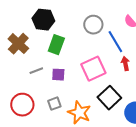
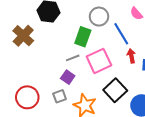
green rectangle: (56, 45) -> (83, 37), moved
gray line: (36, 71) -> (73, 58), moved
purple square: (58, 75) -> (68, 77), moved, turned 32

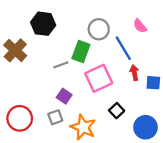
gray line: (73, 58) -> (61, 65), moved
black square: (115, 90) -> (117, 111), size x0.6

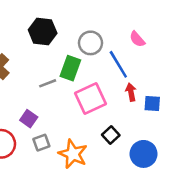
black hexagon: (43, 24) -> (43, 32), moved
purple square: (64, 96) -> (29, 119), moved

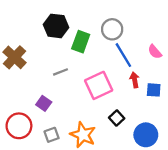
pink semicircle: (137, 39) -> (155, 52), moved
gray circle: (91, 43) -> (112, 29), moved
green rectangle: (70, 68) -> (81, 42), moved
gray square: (41, 143) -> (52, 135), moved

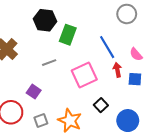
gray circle: (112, 29) -> (127, 14), moved
pink semicircle: (155, 52) -> (136, 54), moved

